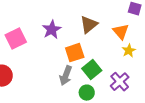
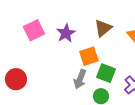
pink square: (16, 39) -> (34, 30), moved
green square: (92, 70) -> (106, 73), turned -30

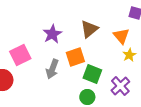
pink square: (34, 30) -> (20, 55), moved
gray arrow: (80, 79) -> (52, 69), moved

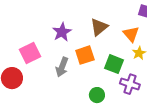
green square: (92, 74) -> (114, 64), moved
purple cross: (120, 86) -> (130, 84), turned -30

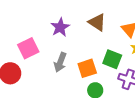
brown triangle: (99, 27) -> (97, 22), turned -48
orange square: (85, 55) -> (87, 68), moved

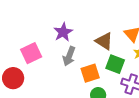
brown triangle: (97, 22) -> (104, 41), moved
gray arrow: (60, 62) -> (69, 56), moved

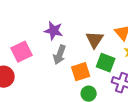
purple star: (63, 32) -> (54, 31), turned -30
brown triangle: (104, 41) -> (95, 40), turned 30

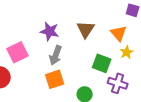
brown triangle: (95, 40) -> (86, 29), moved
orange square: (81, 72) -> (55, 79), moved

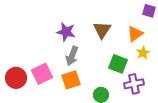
orange triangle: (119, 33) -> (135, 34), turned 36
pink square: (18, 52) -> (42, 74), moved
purple cross: (118, 83) -> (134, 84), turned -30

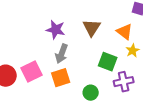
orange triangle: (135, 34) -> (125, 32), turned -48

